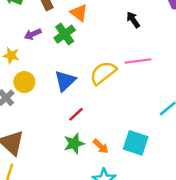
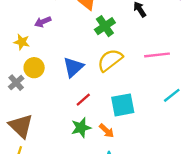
green cross: (65, 34) -> (105, 26), moved
pink line: (138, 61) -> (157, 55), moved
cyan square: (136, 143) -> (123, 105), moved, turned -30

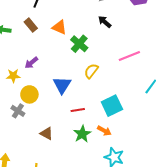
purple arrow: (43, 22) -> (31, 63), moved
yellow semicircle: (110, 60) -> (91, 71), size x0.7
red line: (83, 100) -> (78, 110), turned 48
brown triangle: (21, 126) -> (47, 133), moved, size x0.6

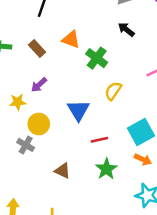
brown rectangle: (31, 25) -> (37, 48), moved
orange arrow: (104, 131) -> (143, 159), moved

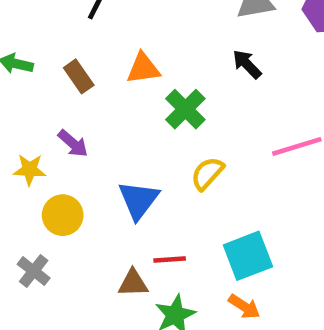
orange triangle: (71, 39) -> (143, 68), turned -36
purple arrow: (39, 85) -> (73, 143), turned -105
gray cross: (26, 145) -> (34, 271), moved
brown triangle: (63, 171) -> (133, 283), moved, turned -35

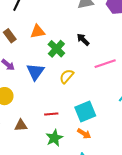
black arrow: (247, 64) -> (83, 40), moved
blue triangle: (139, 200) -> (35, 72), moved
brown triangle: (133, 283) -> (21, 125), moved

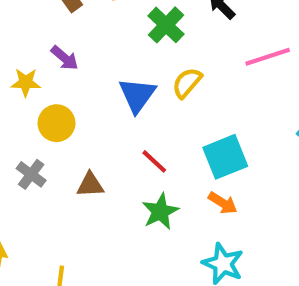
blue triangle: (35, 72) -> (137, 95), moved
red line: (51, 114) -> (154, 161), turned 48

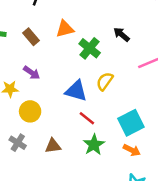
blue triangle: (137, 95) -> (76, 91), turned -45
red line: (154, 161) -> (87, 118), moved
green star: (160, 212) -> (94, 145), moved

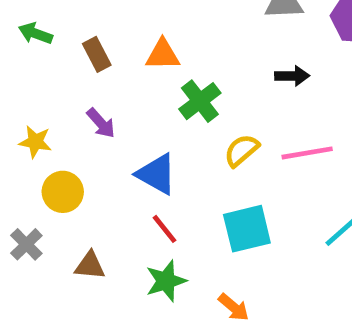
black arrow: (121, 34) -> (292, 76), moved, turned 126
purple arrow: (32, 73) -> (101, 123), moved
yellow semicircle: (105, 81) -> (242, 150), moved
cyan square: (131, 123) -> (247, 229), moved

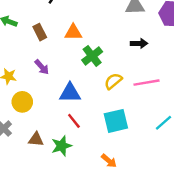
blue triangle: (157, 174) -> (70, 93), turned -30
green star: (166, 281) -> (62, 146), moved

